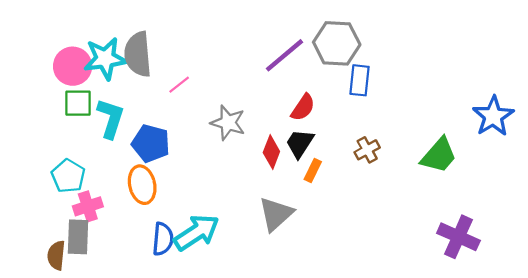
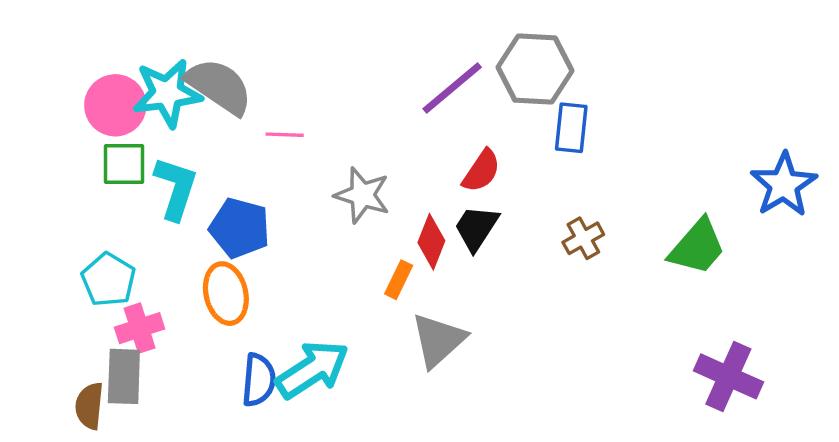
gray semicircle: (138, 54) -> (219, 86), turned 129
pink line: (179, 85) -> (285, 135), turned 40
orange rectangle: (313, 171) -> (399, 280), moved

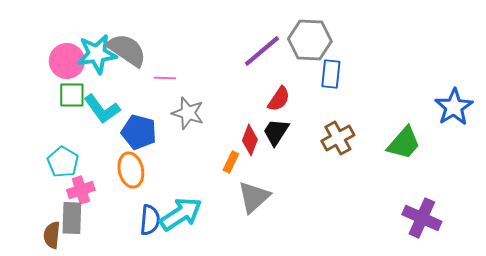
cyan L-shape: (176, 188) -> (102, 109), turned 126
gray star: (362, 195) -> (188, 113), moved
brown cross: (583, 238) -> (338, 138), size x1.4

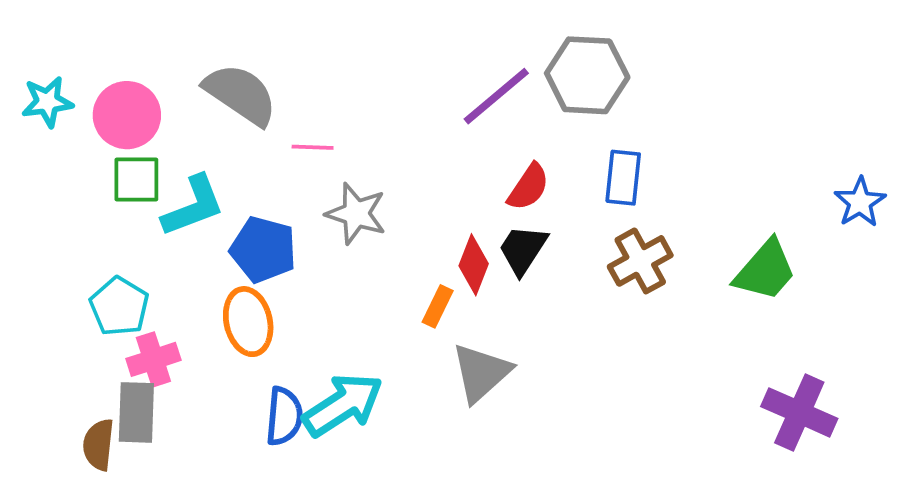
cyan star: (97, 54) -> (47, 102), moved, size x0.7
blue rectangle: (331, 74) -> (623, 178), moved
blue star: (454, 107) -> (860, 202), size x0.7
cyan L-shape: (102, 109) -> (193, 206), turned -75

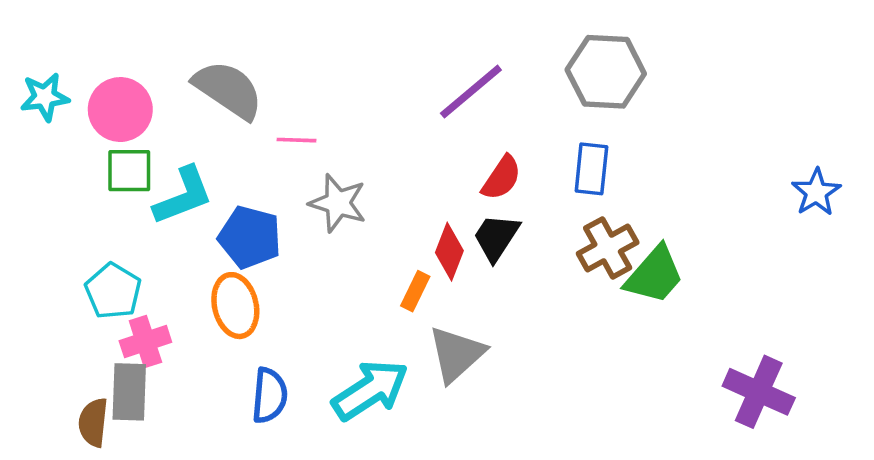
gray hexagon: (587, 75) -> (606, 72), moved
green trapezoid: (765, 270) -> (654, 275), moved
cyan arrow: (343, 405) -> (370, 390), moved

